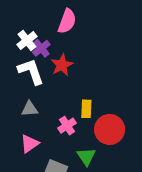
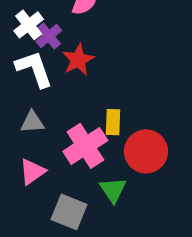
pink cross: (67, 126) -> (85, 146), size x1.6

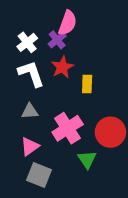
purple cross: (49, 36) -> (57, 40), moved
yellow rectangle: (113, 122) -> (87, 84), moved
gray square: (69, 212) -> (39, 175), moved

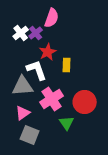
purple cross: (57, 40) -> (36, 33), moved
white L-shape: (31, 74) -> (37, 70), moved
gray triangle: (30, 111) -> (23, 86), size x1.6

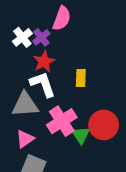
red star: (48, 52) -> (44, 61), moved
green triangle: (67, 123) -> (81, 135), moved

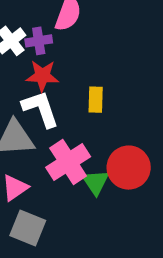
purple cross: (41, 37) -> (39, 41), turned 30
red star: (44, 61) -> (42, 76), turned 30

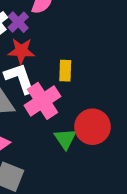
purple cross: (39, 41) -> (18, 22), turned -35
pink cross: (68, 162) -> (42, 101), moved

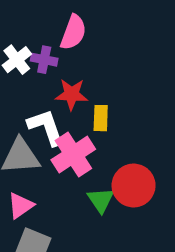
purple cross: (18, 22) -> (44, 60), turned -35
red star: (21, 51) -> (72, 94), moved

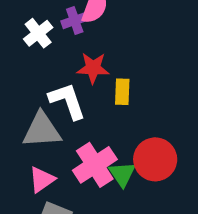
purple cross: (44, 60) -> (75, 20), moved, turned -30
pink cross: (73, 154) -> (95, 165), moved

